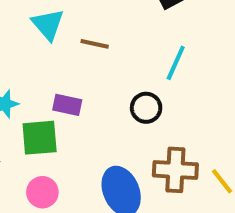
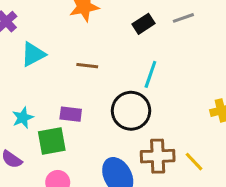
cyan triangle: (48, 24) -> (33, 54), moved, turned 48
black circle: (146, 108) -> (131, 111), size x1.6

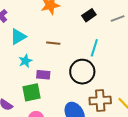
gray line: (183, 18) -> (118, 19), moved
cyan star: (23, 118) -> (25, 61), moved

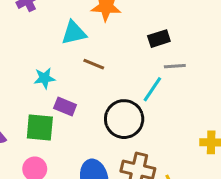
gray line: (118, 19) -> (175, 66), moved
cyan triangle: (18, 37) -> (74, 33), moved

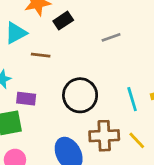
black rectangle: (159, 39) -> (63, 21), moved
cyan line: (152, 89) -> (132, 99), moved, turned -35

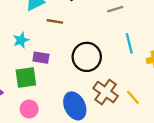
cyan line: (132, 99) -> (129, 43), moved
brown cross: (104, 136) -> (106, 92), turned 35

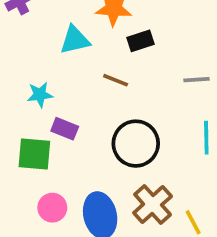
brown line: (55, 21) -> (116, 80), moved
pink circle: (29, 109) -> (52, 208), moved

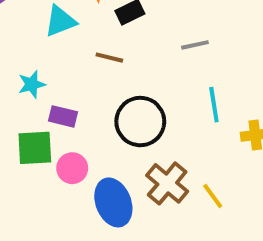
pink circle: (52, 208) -> (72, 168), moved

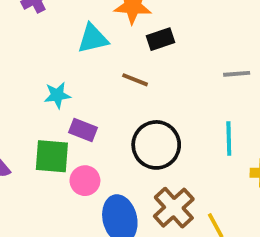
gray line: (195, 45) -> (237, 74), moved

